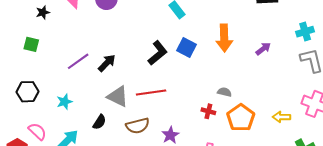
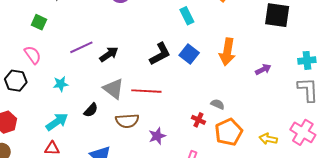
black hexagon: (28, 92) -> (16, 81), moved
pink semicircle: (37, 131) -> (33, 55), moved

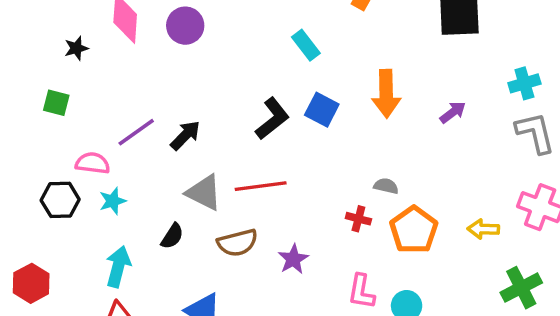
pink semicircle: (33, 55) -> (93, 163), moved, turned -36
black hexagon: (16, 81) -> (60, 200), moved
cyan arrow: (57, 122) -> (118, 267), turned -30

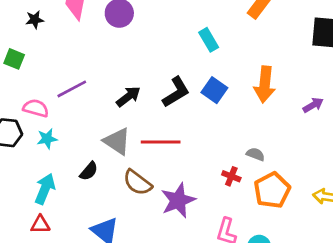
black arrow: (185, 135) -> (128, 97), moved
brown semicircle: (237, 243) -> (137, 183), turned 44
purple star: (293, 259) -> (178, 200), size x1.5

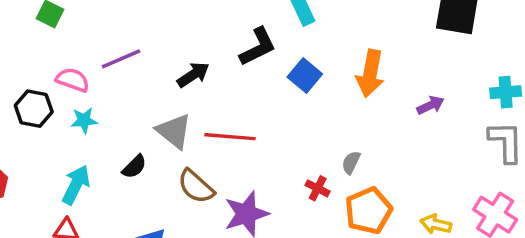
black L-shape: (176, 92) -> (258, 47), moved
gray semicircle: (255, 154) -> (351, 163), turned -90

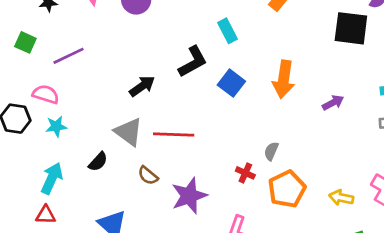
purple line: (121, 59) -> (68, 56), moved
brown semicircle: (196, 186) -> (148, 176), size x0.7

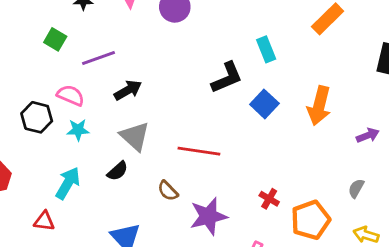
black arrow: (142, 86) -> (128, 90), moved
gray triangle: (129, 132) -> (135, 136), moved
gray semicircle: (271, 151) -> (356, 188), moved
red triangle: (46, 215) -> (44, 221), moved

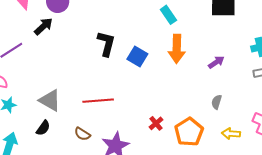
cyan rectangle: (266, 49) -> (168, 15), moved
black L-shape: (227, 78) -> (106, 44), turned -40
black arrow: (128, 90) -> (43, 26), moved
red cross: (269, 199) -> (156, 123), turned 32

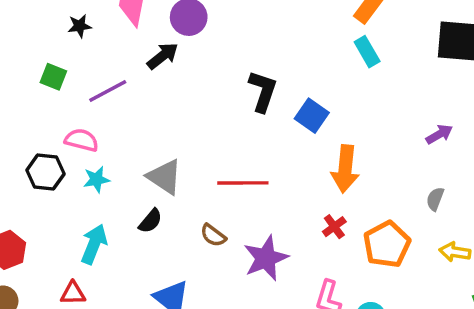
orange arrow: (177, 49) -> (345, 169), moved

